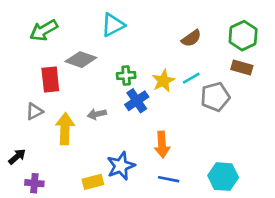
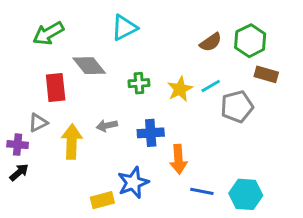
green hexagon: (243, 36) -> (250, 41), moved
gray diamond: (81, 60) -> (89, 66), turned 32
blue cross: (137, 101) -> (151, 133), moved, turned 30
blue line: (169, 179) -> (202, 191), moved
purple cross: (34, 183) -> (18, 145), moved

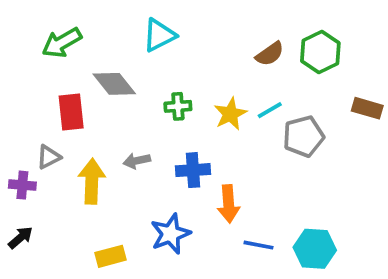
brown rectangle: (266, 74) -> (367, 108), moved
black arrow: (19, 172) -> (21, 238), moved
yellow rectangle: (102, 200) -> (110, 256), moved

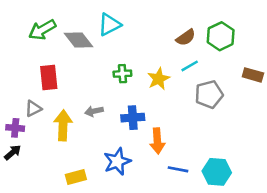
gray diamond: (114, 84) -> (78, 40), moved
cyan line: (270, 110) -> (190, 66), moved
black arrow: (21, 238) -> (13, 152), moved

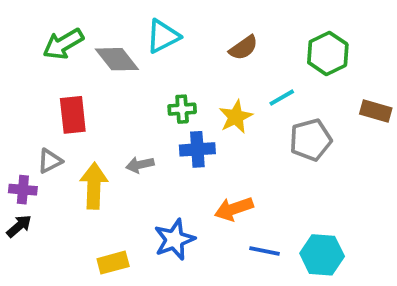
brown semicircle: (186, 37) -> (243, 48), moved
blue cross: (133, 118) -> (197, 149), moved
orange arrow: (157, 141) -> (234, 209), turned 75

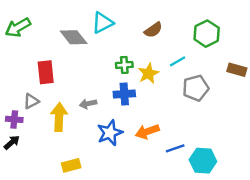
green arrow: (63, 44) -> (18, 27), moved
green cross: (182, 109) -> (124, 65), moved
blue star: (174, 239) -> (110, 133), moved
blue line: (265, 251) -> (175, 148), moved, turned -30

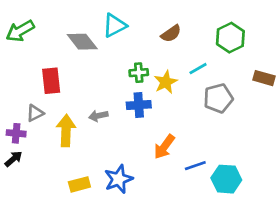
orange arrow: (147, 132) -> (164, 147), turned -35
blue star: (110, 133) -> (119, 179), moved

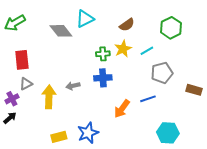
brown rectangle: (264, 78) -> (194, 90), moved
red rectangle: (51, 81) -> (22, 60), moved
yellow star: (166, 82) -> (123, 49), moved
purple cross: (16, 133) -> (12, 99), turned -32
blue line: (195, 166) -> (148, 99), moved

